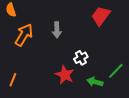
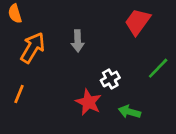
green line: (116, 71) -> (158, 68), moved
orange line: (13, 80) -> (19, 94), moved

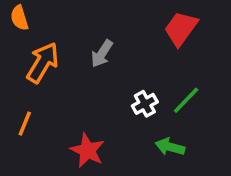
gray arrow: (78, 41) -> (102, 54), turned 35
green line: (158, 68) -> (186, 100), moved
red star: (89, 102) -> (87, 150), moved

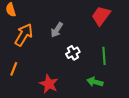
green line: (186, 100) -> (104, 56), turned -48
white cross: (145, 104) -> (73, 53), moved

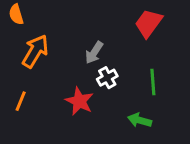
gray arrow: (57, 30) -> (94, 53), moved
red star: (49, 84) -> (79, 101), moved

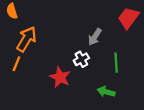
red trapezoid: (148, 23) -> (128, 18), moved
gray arrow: (94, 53) -> (95, 37), moved
orange line: (21, 101) -> (16, 64), moved

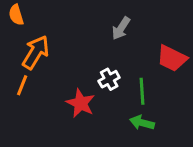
red trapezoid: (128, 18) -> (172, 58), moved, turned -100
gray arrow: (95, 37) -> (121, 28), moved
green line: (116, 63) -> (142, 91), moved

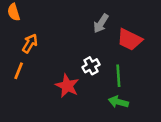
orange arrow: (36, 52) -> (30, 43), size x0.7
red trapezoid: (172, 58) -> (130, 40), moved

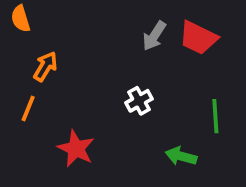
red trapezoid: (130, 40) -> (198, 38), moved
green line: (118, 76) -> (215, 116), moved
red star: (67, 86) -> (76, 149), moved

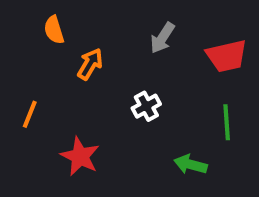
orange semicircle: (21, 19) -> (54, 30), moved
red trapezoid: (198, 38) -> (227, 56), moved, turned -39
orange arrow: (45, 66) -> (90, 64), moved

